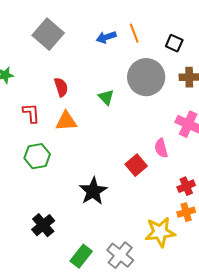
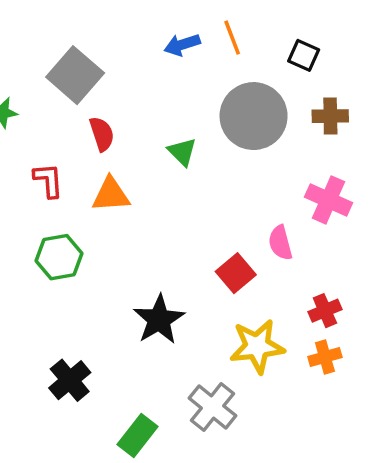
gray square: (48, 34) -> (75, 75), moved
yellow star: (160, 232) -> (257, 346), moved
gray cross: (120, 255) -> (213, 407), moved

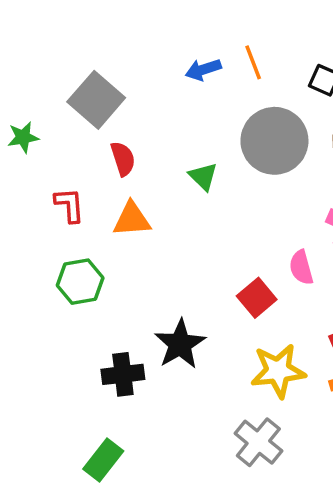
black cross: (70, 380) -> (123, 374), moved, turned 33
gray cross: (213, 407) -> (258, 442), moved
green rectangle: (138, 436) -> (103, 460), moved

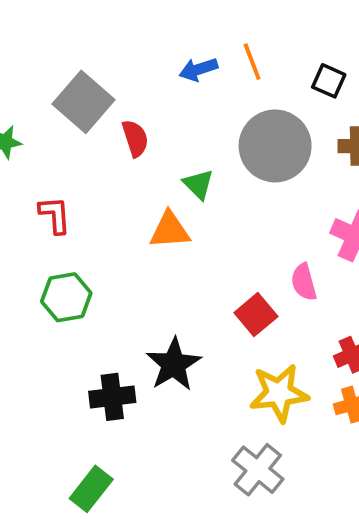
red semicircle: (123, 159) -> (135, 138), moved
orange triangle: (132, 219) -> (170, 230), moved

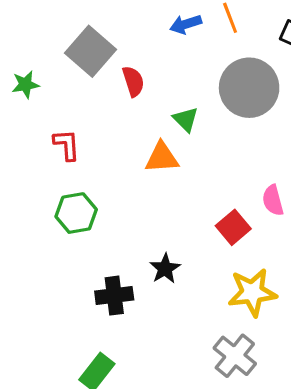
black star: (174, 364) -> (165, 269), size x0.7

